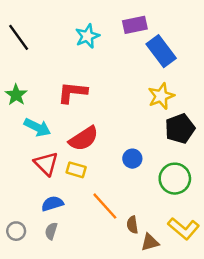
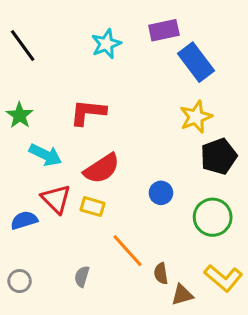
blue semicircle: (52, 204) -> (24, 220), moved
gray semicircle: (51, 231) -> (82, 276), moved

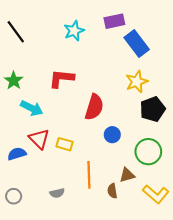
red semicircle: (102, 169) -> (94, 107), moved, turned -40
orange line: (127, 251) -> (89, 175), turned 40
gray semicircle: (82, 276) -> (57, 193), turned -120
brown triangle: (182, 295) -> (127, 175), moved

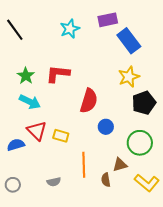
green star: (14, 81) -> (26, 76), moved

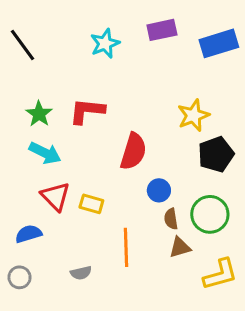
blue rectangle: (129, 41) -> (219, 43), moved, turned -70
blue semicircle: (16, 145) -> (28, 234), moved
brown semicircle: (106, 180) -> (171, 219), moved
yellow L-shape: (147, 183) -> (220, 274), turned -55

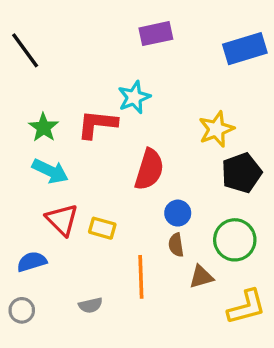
purple rectangle: (162, 30) -> (156, 34), moved
cyan star: (105, 43) -> (134, 97), moved
brown semicircle: (171, 219) -> (176, 245), moved

